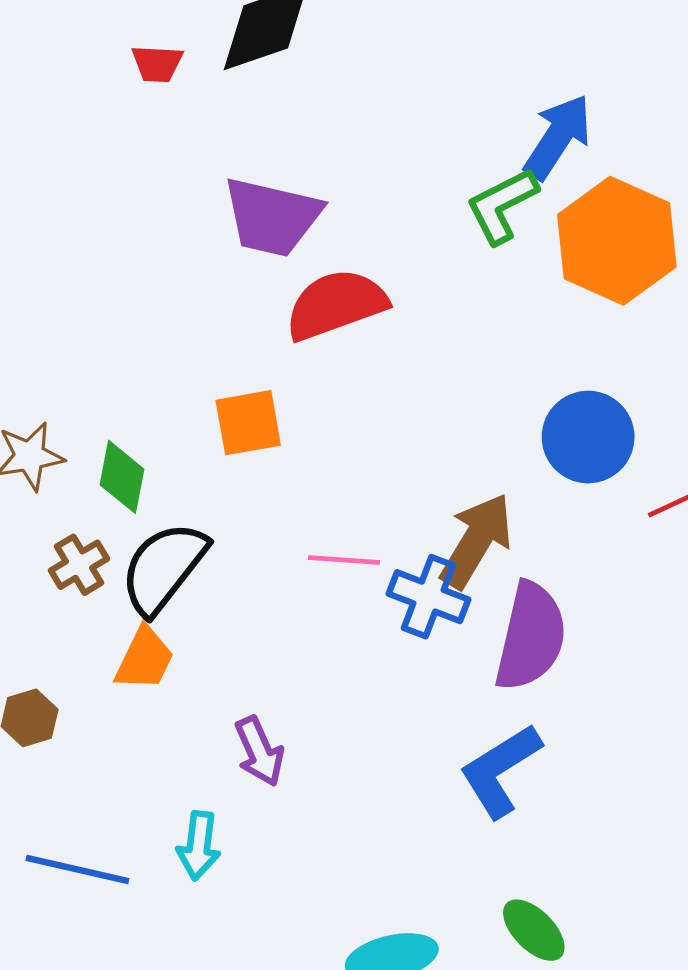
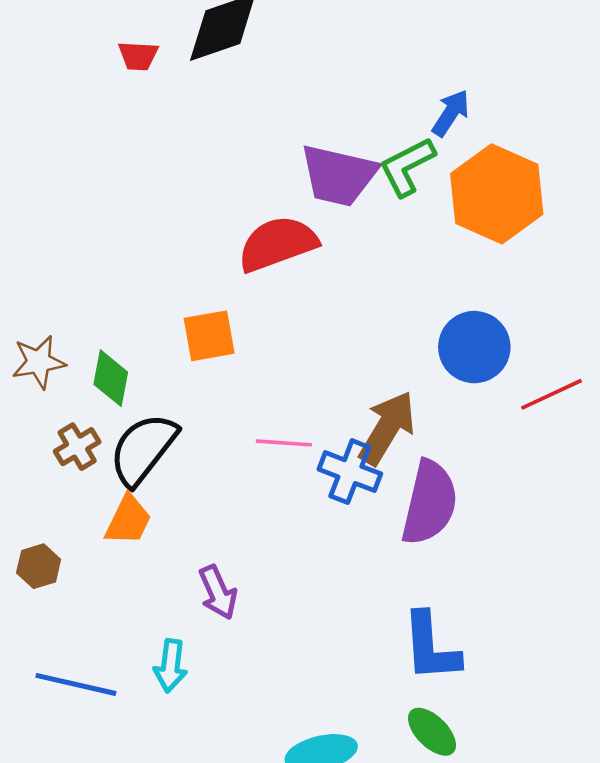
blue arrow: (558, 137) -> (451, 113), size x0.7
purple trapezoid: (272, 217) -> (339, 175), moved
blue L-shape: (500, 771) -> (431, 647), moved, turned -62

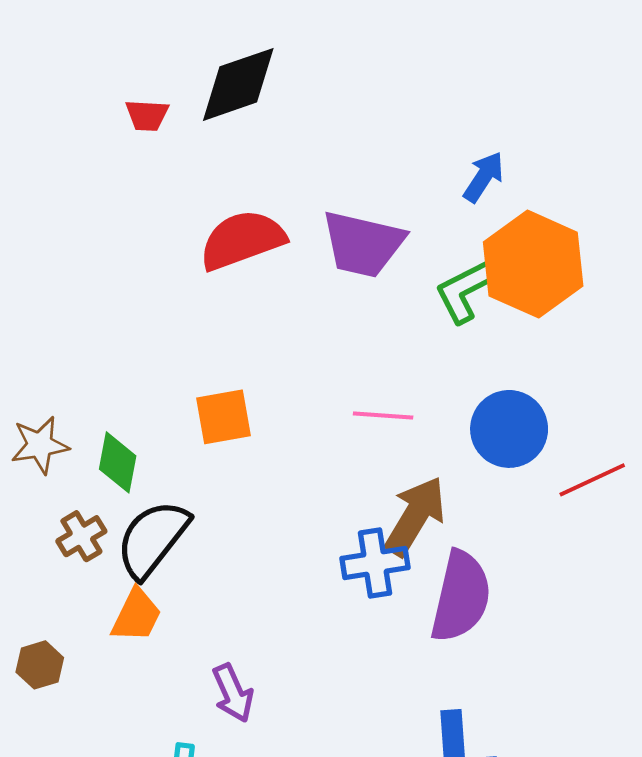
green L-shape: (407, 167) -> (465, 291), moved
red semicircle: (278, 244) -> (242, 240), moved
pink line: (284, 443) -> (383, 416), moved
blue cross: (350, 472) -> (375, 563), turned -30

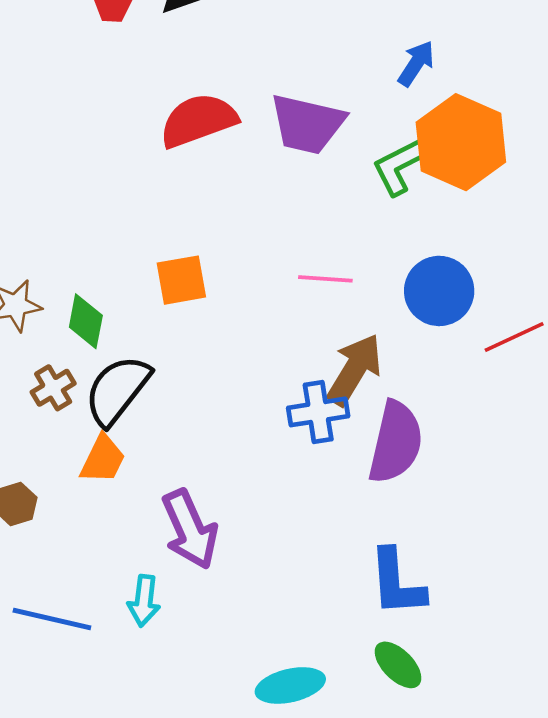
purple arrow: (233, 693) -> (190, 529), size x1.5

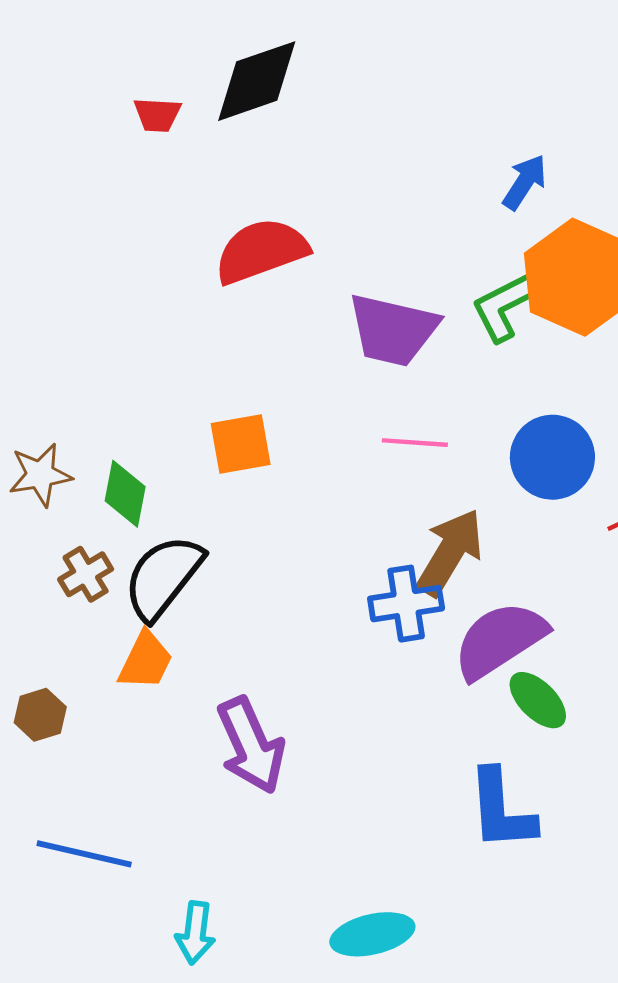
purple trapezoid: (307, 124) -> (393, 330), moved
purple semicircle: (396, 442) -> (500, 640), turned -136
cyan arrow: (144, 601) -> (195, 933), moved
green ellipse: (398, 665) -> (538, 700), moved

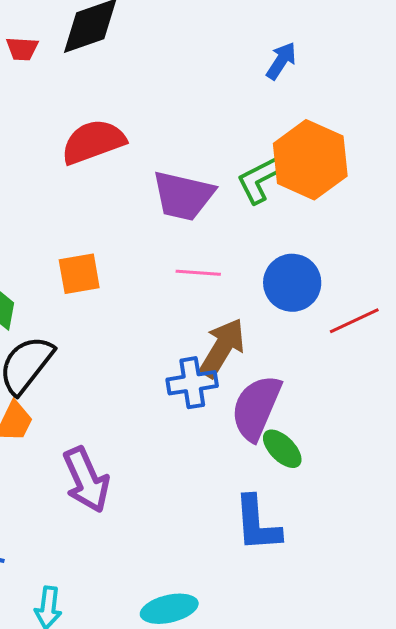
blue arrow: (525, 182) -> (281, 61), moved
purple semicircle: (500, 640) -> (256, 408), turned -34

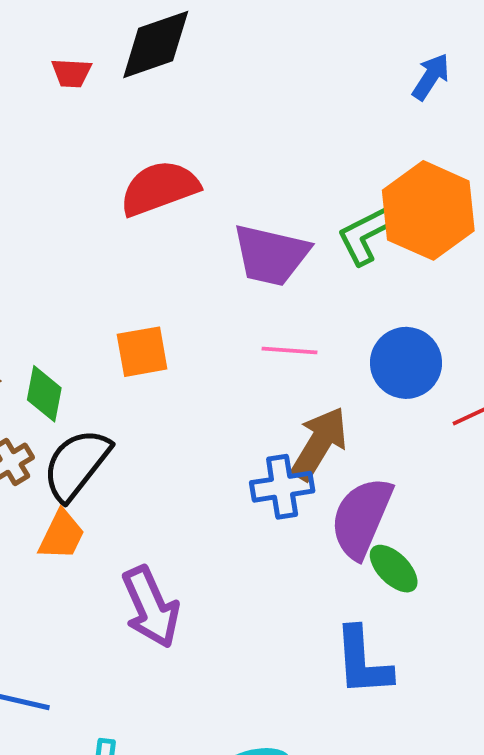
blue arrow: (281, 61) -> (431, 77), moved

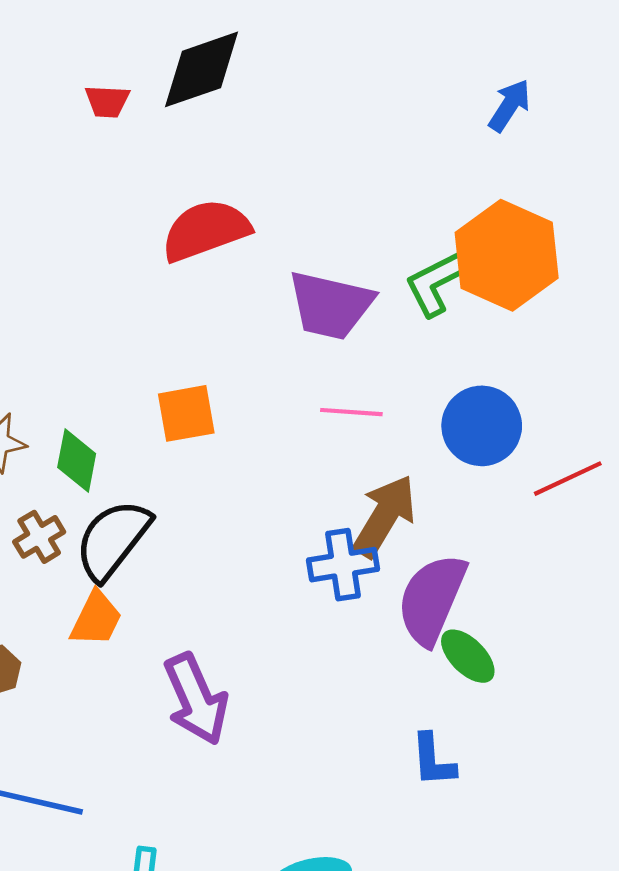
blue L-shape: (363, 662) -> (433, 760), size x0.7

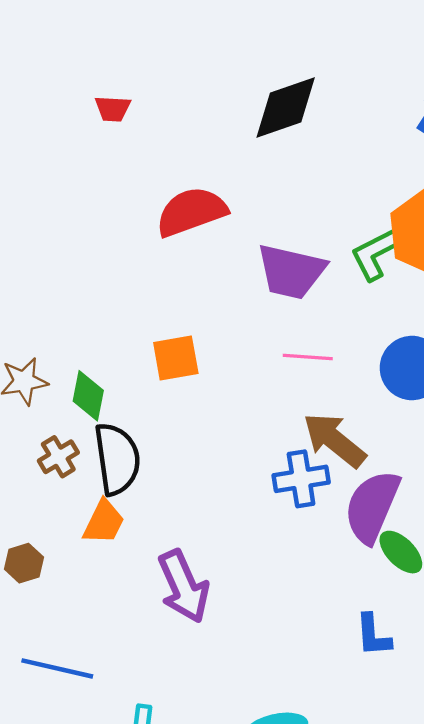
black diamond: (202, 69) -> (286, 108), moved
brown arrow: (385, 516) -> (334, 440), turned -82
black semicircle: (113, 540) -> (117, 459), turned 134

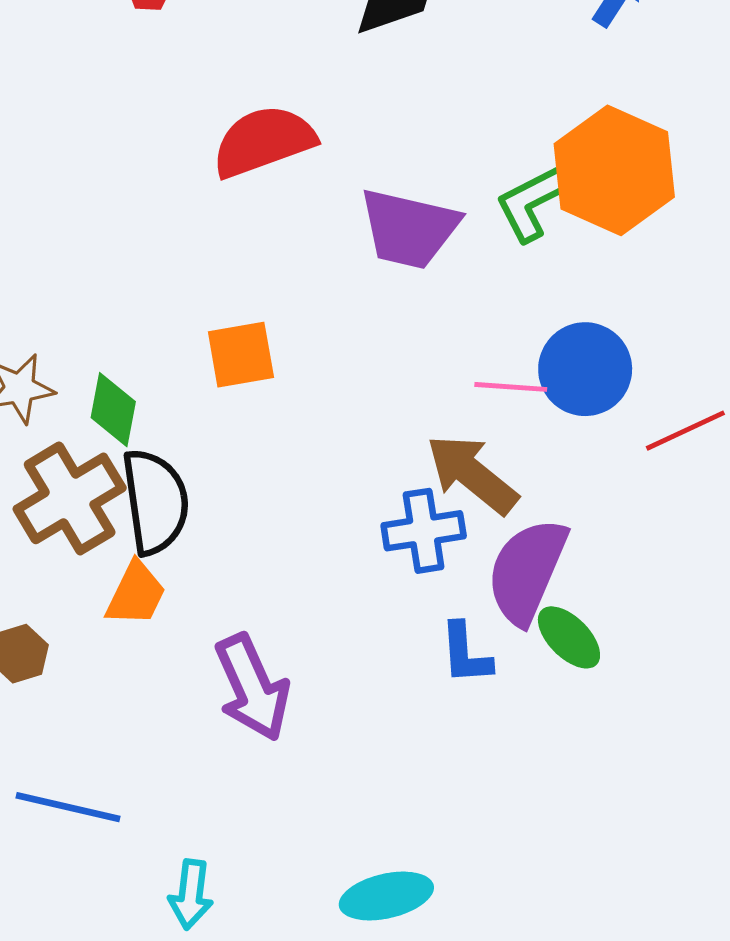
pink line: (308, 357) -> (511, 387), moved
brown cross: (58, 457) -> (70, 498), size x1.8
blue L-shape: (373, 635) -> (466, 654), moved

